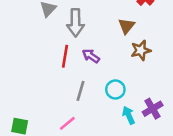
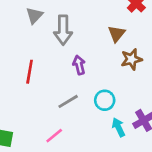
red line: (65, 56) -> (30, 72), moved
purple arrow: (91, 56) -> (79, 65), turned 42
gray line: (81, 91) -> (68, 101), turned 42

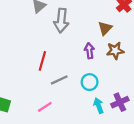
purple arrow: (79, 65) -> (89, 51), moved
red line: (30, 72) -> (42, 61), moved

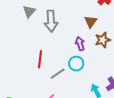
cyan circle: (90, 82) -> (76, 64), moved

